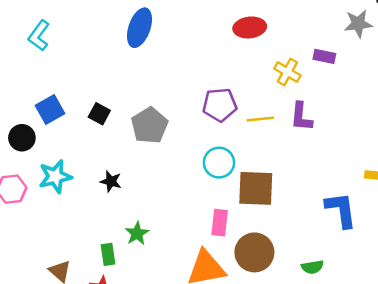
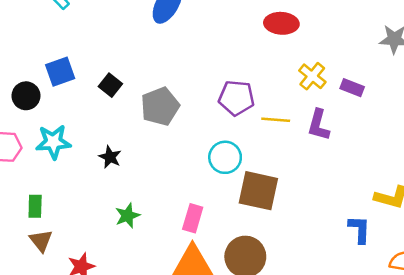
purple rectangle: (324, 56) -> (352, 88), moved
blue L-shape: (341, 210) -> (359, 229), moved, size x0.7
pink rectangle: (220, 223) -> (193, 218), moved
green rectangle: (108, 254) -> (35, 206), moved

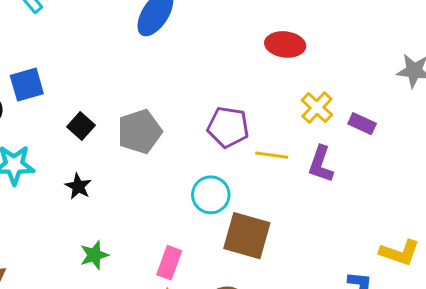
black square: (110, 85) -> (81, 126), moved

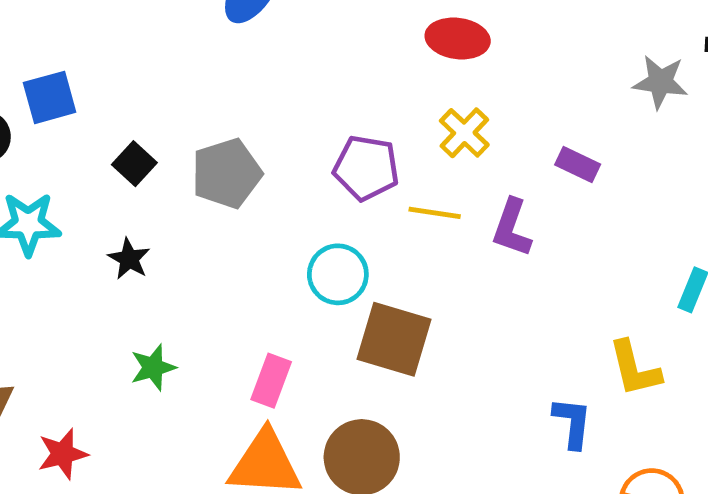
yellow cross: (317, 108) -> (464, 133), moved
yellow L-shape: (400, 253) -> (635, 369), turned 57

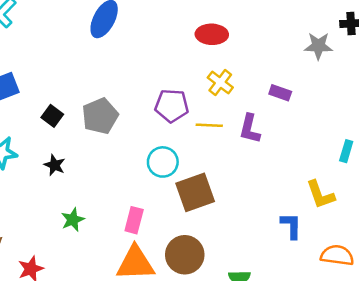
brown square: (394, 339) -> (195, 192), turned -30

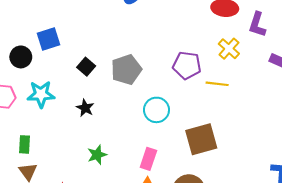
purple L-shape: (250, 129) -> (257, 25), moved
cyan circle: (163, 162) -> (156, 110), moved

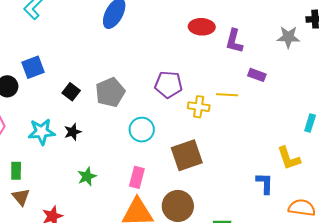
yellow cross: (229, 49) -> (199, 107), moved, turned -30
yellow line: (217, 84) -> (227, 95), moved
cyan star: (41, 94) -> (42, 132), moved
black star: (85, 108) -> (73, 132), turned 30

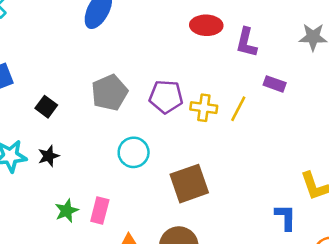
gray pentagon: (110, 92) -> (109, 93), moved
yellow line: (227, 95) -> (238, 109), turned -65
yellow cross: (199, 107) -> (204, 108), moved
pink rectangle: (137, 177) -> (100, 210), moved

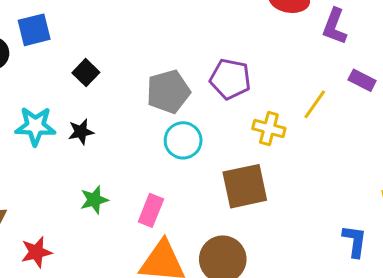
gray pentagon: (109, 93) -> (168, 92), moved
yellow cross: (204, 108) -> (269, 129), moved
pink rectangle: (100, 210) -> (151, 210), moved

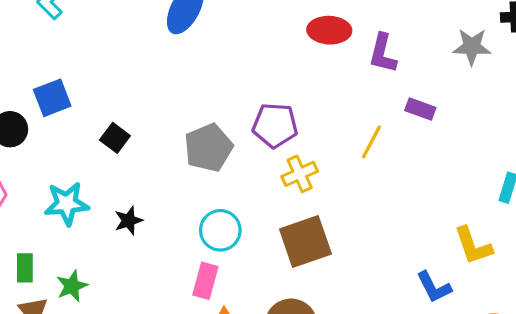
yellow cross: (269, 129) -> (300, 174), moved, turned -32
black star: (81, 132) -> (129, 221), moved
cyan circle: (183, 140) -> (220, 230), moved
green star: (94, 200) -> (72, 286), moved
blue L-shape: (355, 241) -> (434, 287), turned 152

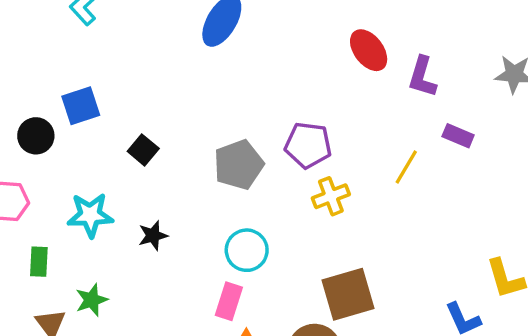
red ellipse: (329, 30) -> (369, 50), turned 48
brown square: (305, 242) -> (348, 294), moved
green rectangle: (25, 268) -> (39, 262), moved

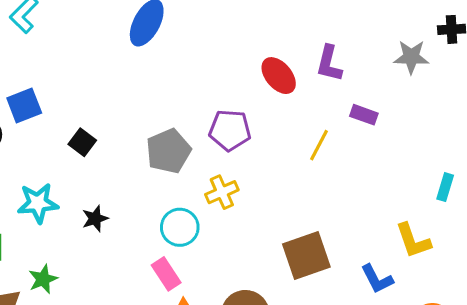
red ellipse: (369, 50) -> (279, 76), moved
yellow cross: (331, 196) -> (222, 192), moved
brown square: (348, 294) -> (306, 256), moved
pink rectangle: (229, 301) -> (166, 274), turned -48

